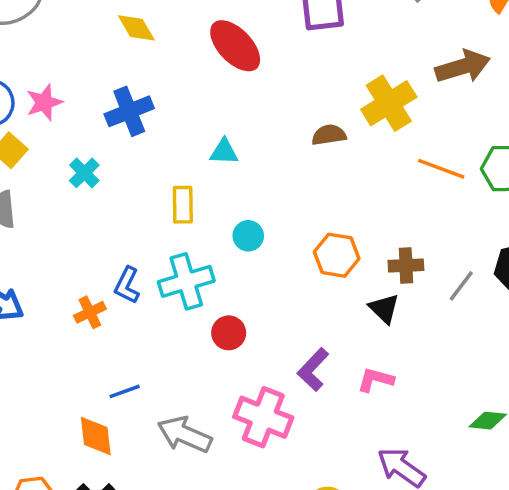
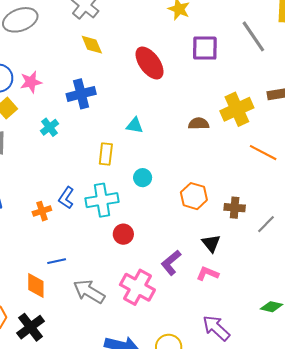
black triangle: (384, 309) -> (211, 243), moved

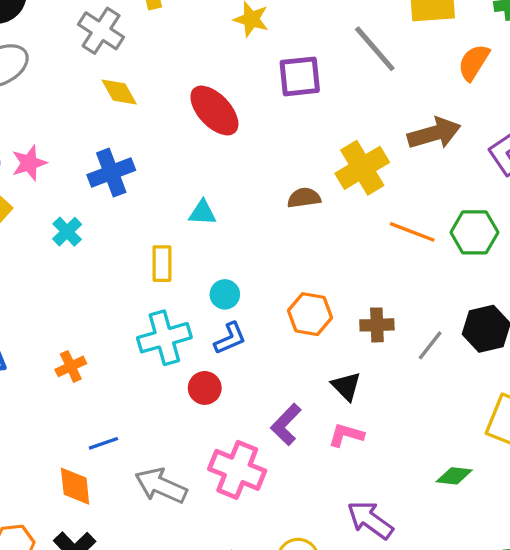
blue L-shape: (66, 198) -> (230, 338), moved, turned -140

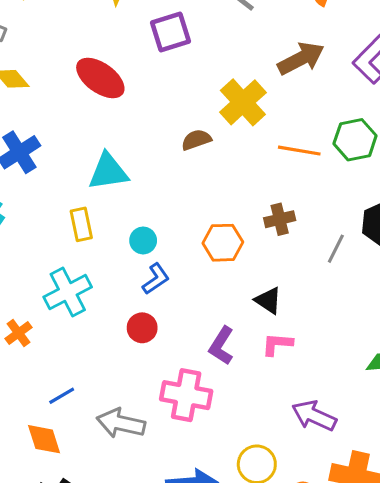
cyan triangle: (202, 213) -> (108, 172), size x1.6
brown cross: (377, 325) -> (280, 219), moved
cyan cross: (164, 338) -> (68, 292), moved

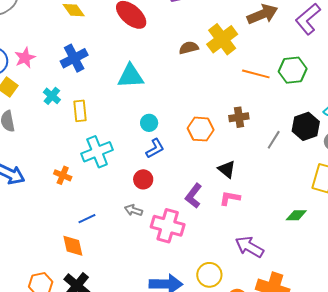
brown semicircle: (196, 140) -> (189, 48), moved
yellow rectangle: (81, 224) -> (80, 111), moved
orange cross: (18, 333) -> (63, 175), turned -36
gray arrow: (121, 423) -> (133, 210), moved, size x0.6

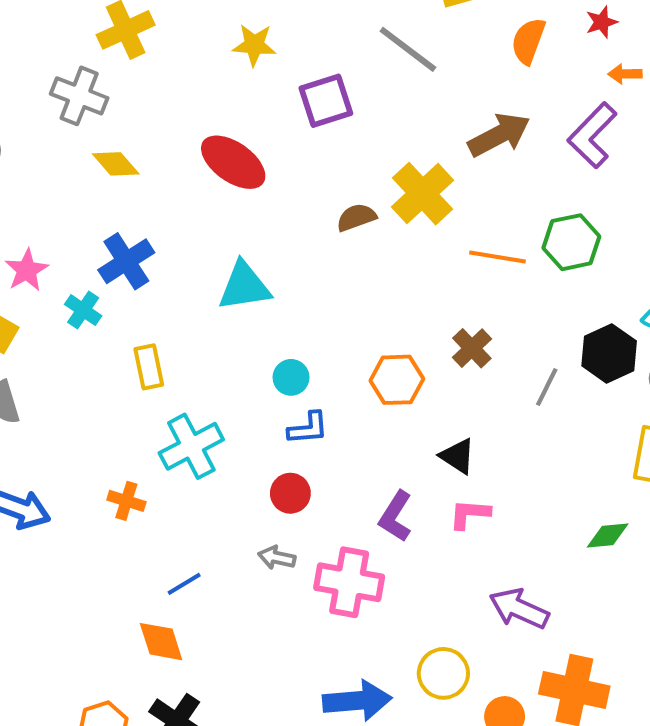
cyan cross: (52, 96) -> (83, 310), moved
brown cross: (239, 117) -> (472, 348), turned -30
blue L-shape: (155, 148) -> (308, 428), turned 30

